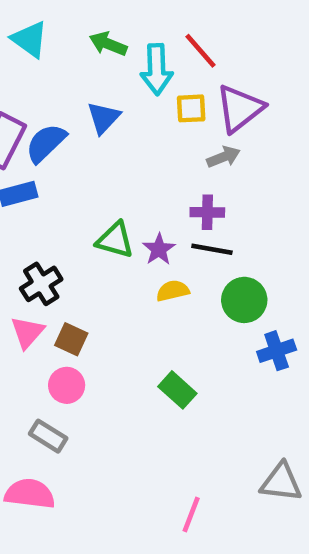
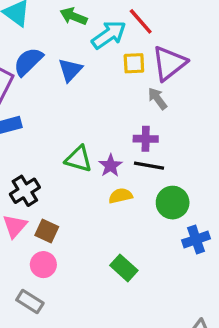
cyan arrow: (157, 69) -> (109, 35), turned -123
blue semicircle: (46, 143) -> (28, 62), moved
gray arrow: (223, 157) -> (157, 98), turned -105

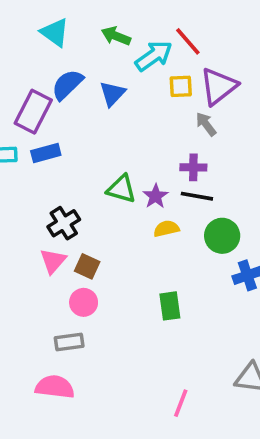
green rectangle: (124, 268) -> (170, 306), turned 40
gray rectangle: (30, 302) -> (69, 342), turned -40

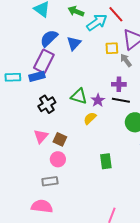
yellow square: (181, 86) -> (112, 48), moved
purple rectangle: (33, 112) -> (44, 61), moved
black cross: (64, 223) -> (47, 104), moved
yellow semicircle: (166, 229) -> (90, 118), moved, turned -32

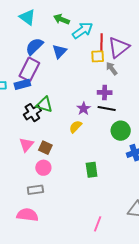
red line: (116, 14) -> (102, 42), moved, turned 42
green triangle: (79, 96) -> (44, 105), moved

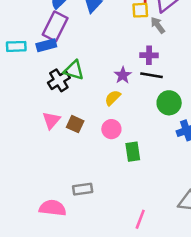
pink circle: (43, 168) -> (111, 129), moved
gray rectangle: (35, 190) -> (83, 189), moved

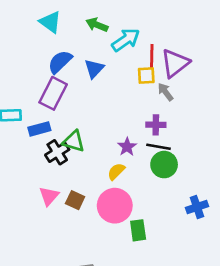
blue rectangle: (46, 45) -> (39, 129), moved
green circle: (169, 103) -> (164, 165), moved
pink circle: (111, 129) -> (115, 206), size x1.6

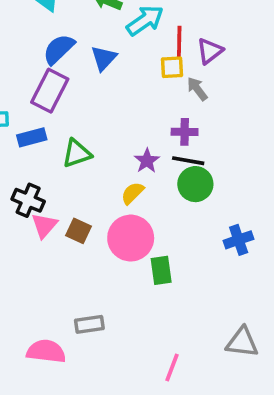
purple triangle: (175, 63) -> (210, 51), size x0.7
green triangle: (74, 141) -> (77, 154), turned -35
black cross: (57, 152) -> (28, 200), moved, turned -35

